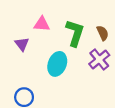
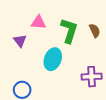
purple cross: (99, 60) -> (92, 77), moved, turned 36

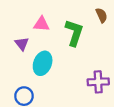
brown semicircle: (95, 31) -> (101, 15), moved
cyan ellipse: (53, 59) -> (43, 63), moved

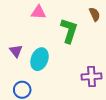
pink triangle: (41, 24) -> (38, 12), moved
purple triangle: (22, 44) -> (16, 51), moved

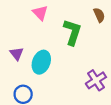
pink triangle: (38, 12) -> (40, 13), turned 42
purple cross: (92, 76) -> (96, 80), turned -30

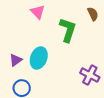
purple triangle: (17, 54) -> (16, 60), moved, turned 32
purple cross: (96, 80) -> (90, 75), turned -30

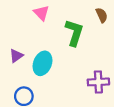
purple triangle: (16, 60) -> (16, 56), moved
purple cross: (90, 75) -> (98, 82), turned -30

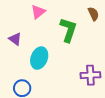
pink triangle: (41, 13) -> (38, 12), turned 35
purple triangle: (16, 56) -> (15, 39), moved, turned -48

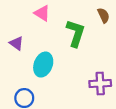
pink triangle: (38, 12) -> (42, 13), turned -49

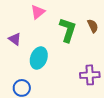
pink triangle: (42, 13) -> (38, 12), turned 49
brown semicircle: (104, 15) -> (93, 26), moved

